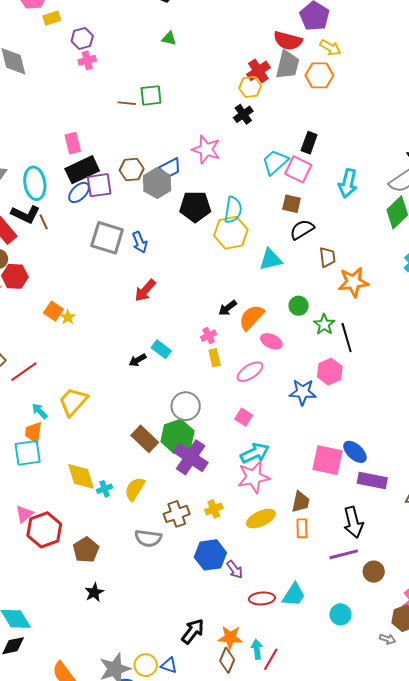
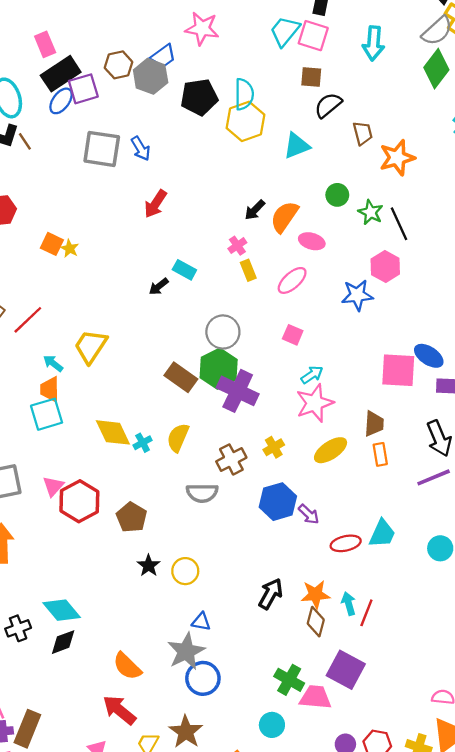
cyan arrow: (255, 453) -> (312, 375), size x0.7
yellow circle: (146, 665) -> (185, 571), moved
blue triangle: (169, 665) -> (201, 622), moved

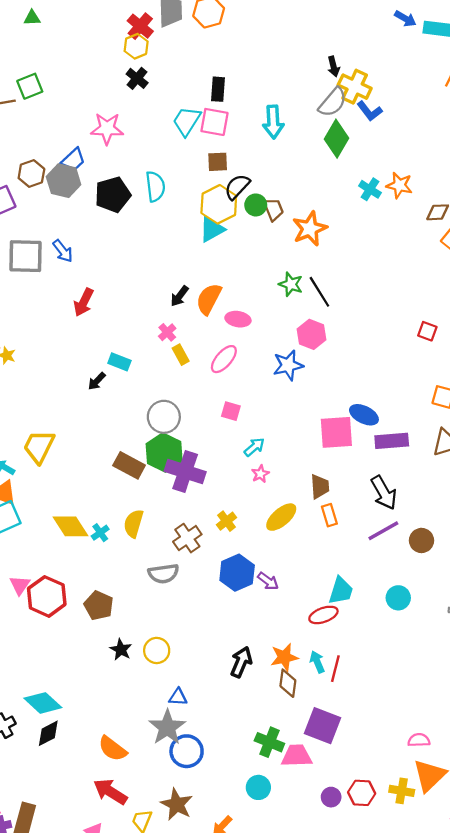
yellow hexagon: (246, 121) -> (219, 204), moved
green circle: (337, 195) -> (256, 205), moved
pink star: (315, 403) -> (260, 474), size x0.5
red ellipse: (346, 543) -> (323, 615), moved

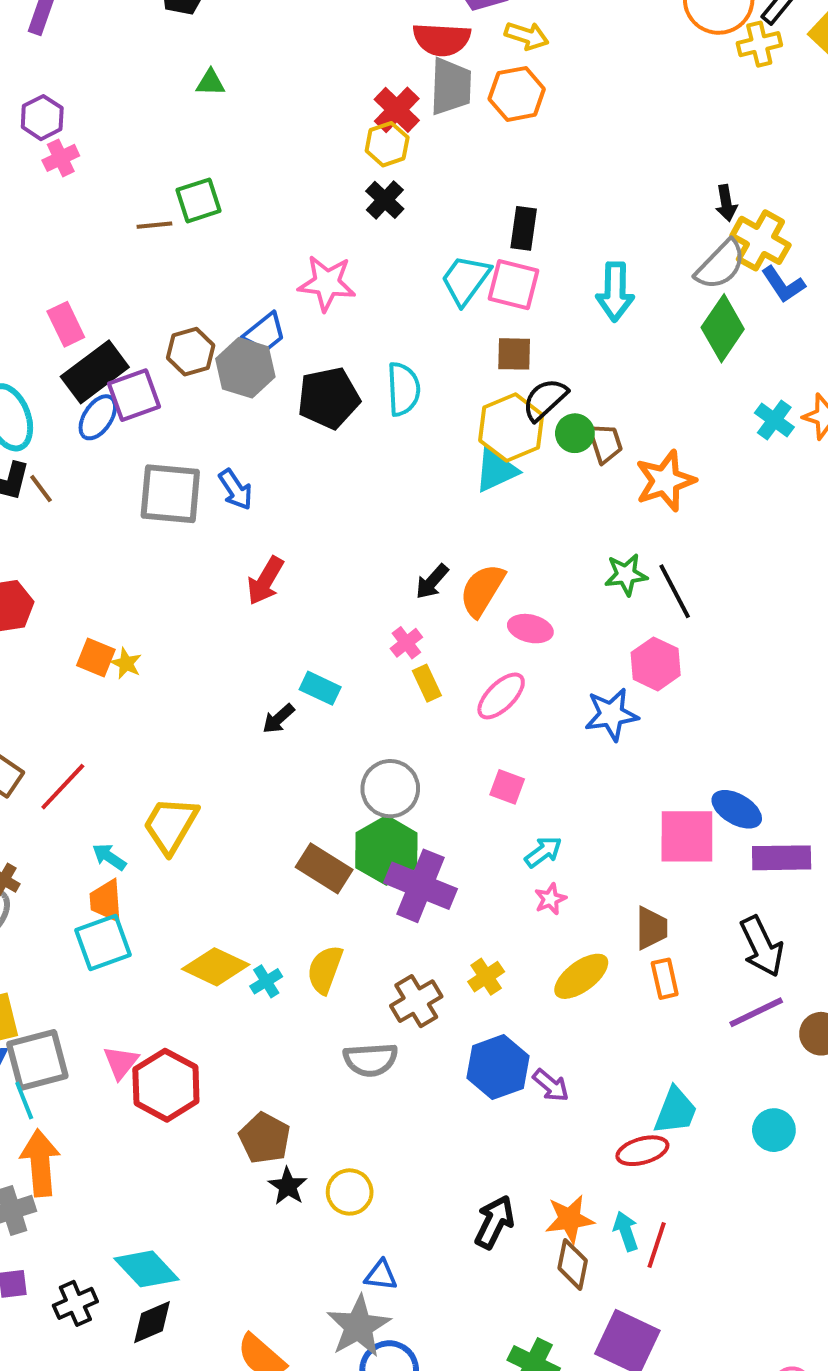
green star: (291, 284) -> (626, 575), turned -30
yellow diamond: (71, 526) -> (216, 967), turned -36
brown pentagon: (99, 605) -> (265, 1138), moved

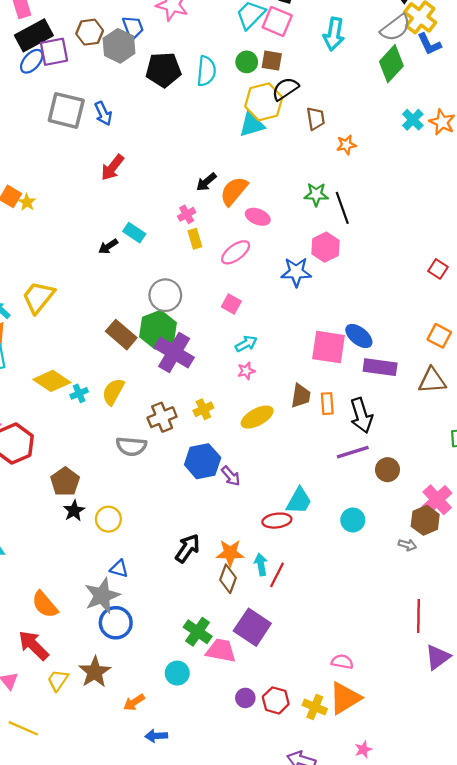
blue trapezoid: (265, 333) -> (133, 28), turned -80
green circle: (575, 433) -> (247, 62), moved
orange star: (665, 481) -> (346, 145), size x0.6
orange rectangle: (665, 979) -> (327, 404), moved

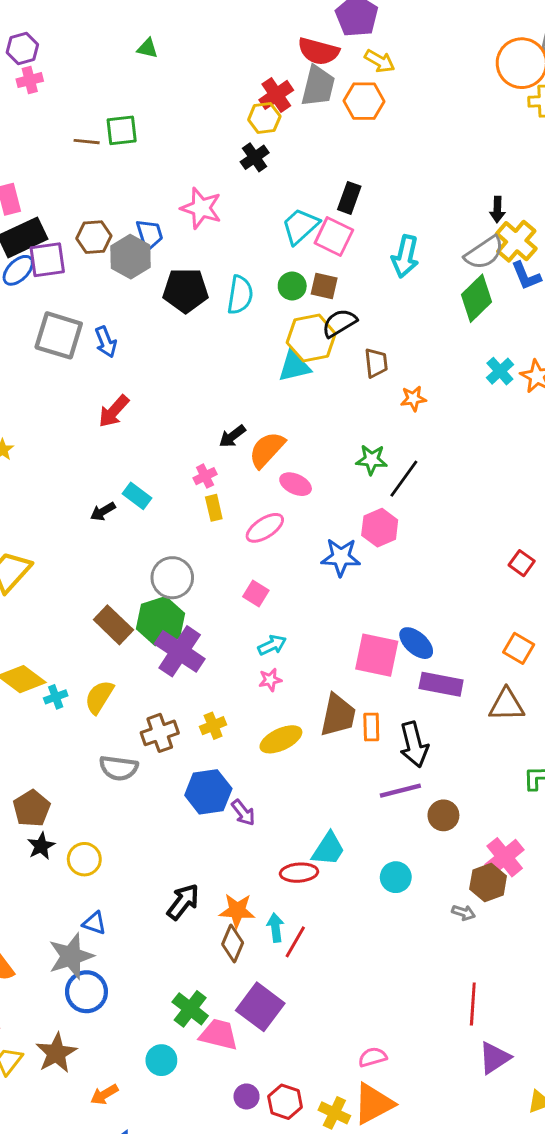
black line: (342, 208) -> (404, 479), turned 52
brown trapezoid: (301, 396) -> (338, 715), size x1.4
pink semicircle: (342, 662) -> (373, 1057), turned -30

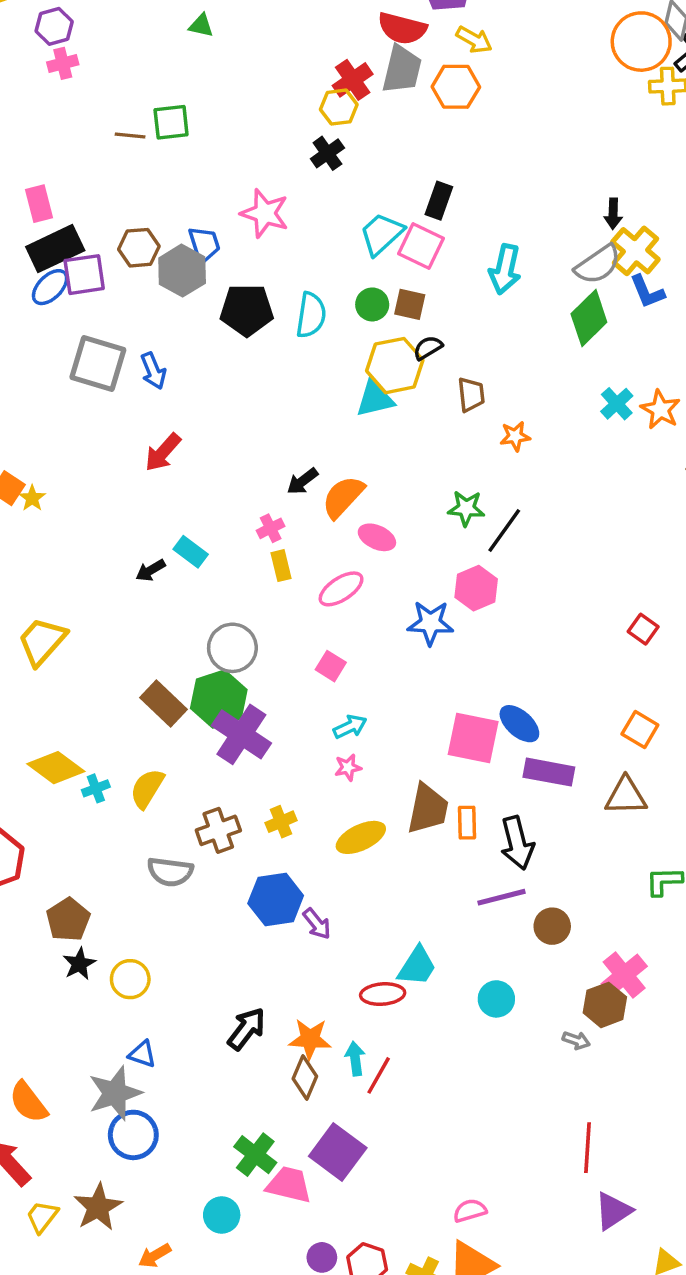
black semicircle: (339, 323) -> (428, 348), size x0.7

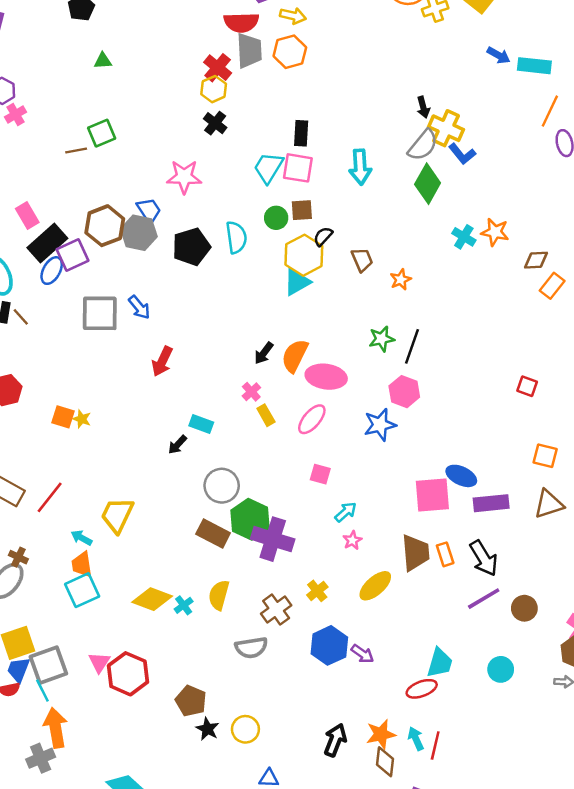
brown hexagon: (139, 248) -> (105, 226), size x1.4
pink ellipse: (377, 537) -> (326, 377), size x1.5
gray circle: (232, 648) -> (222, 486), moved

